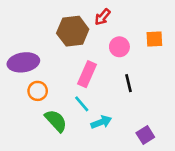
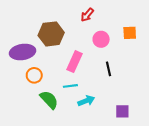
brown hexagon: (73, 31) -> (51, 34), moved
cyan line: (82, 104) -> (70, 86), turned -56
purple square: (145, 135) -> (122, 111), turned 32

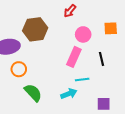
pink rectangle: (75, 62) -> (74, 57), moved
black line: (108, 69) -> (102, 59), moved
cyan line: (70, 86) -> (82, 79), moved

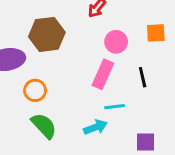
orange circle: (19, 69) -> (35, 90), moved

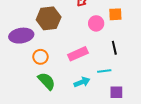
orange square: (156, 33) -> (115, 14), moved
pink rectangle: (103, 74) -> (78, 54), moved, turned 42
cyan line: (115, 107) -> (104, 71), moved

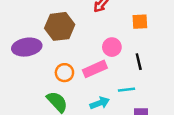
pink circle: (96, 23) -> (112, 47), moved
orange circle: (40, 57) -> (64, 73), moved

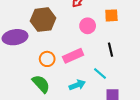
pink circle: (112, 47) -> (88, 26), moved
cyan line: (126, 90) -> (100, 73), turned 48

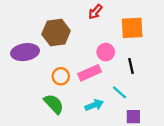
orange square: (111, 15) -> (132, 28), size x1.5
pink circle: (88, 26) -> (106, 52), moved

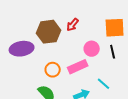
red arrow: (95, 12) -> (73, 25), moved
black line: (131, 66) -> (113, 52), moved

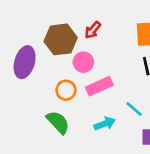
purple ellipse: (22, 49) -> (25, 62), turned -65
pink circle: (92, 49) -> (83, 62), moved

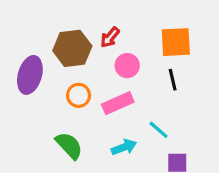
pink circle: (83, 62) -> (127, 66), moved
orange circle: (66, 90) -> (79, 95), moved

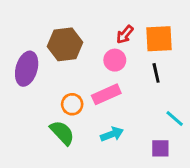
red arrow: (110, 37) -> (125, 34), moved
orange circle: (79, 95) -> (72, 104), moved
cyan line: (159, 130) -> (175, 118), moved

